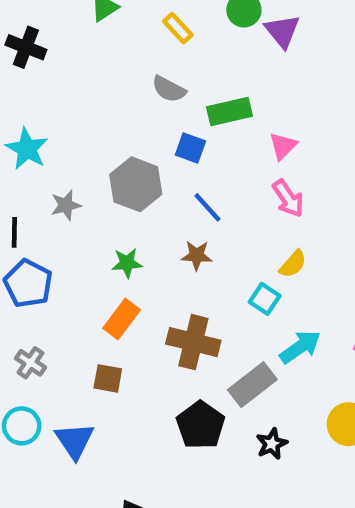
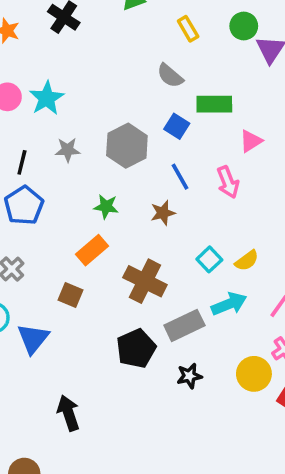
pink arrow: (288, 198) -> (228, 182), moved
brown star: (197, 255) -> (163, 213), turned -30
yellow semicircle: (293, 264) -> (247, 261), moved

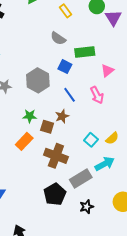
brown square: (71, 295) -> (47, 127), moved

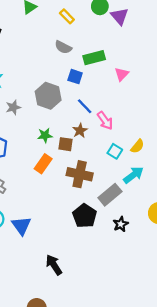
pink arrow: (97, 95) -> (105, 121), moved

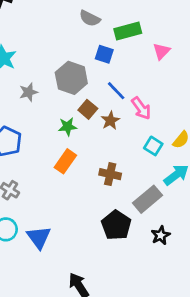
brown square: (65, 144) -> (88, 109), moved, turned 32
brown cross: (80, 174) -> (110, 174), size x0.7

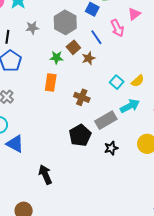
pink arrow: (141, 108) -> (117, 28), moved
orange rectangle: (65, 161) -> (51, 83), turned -36
blue triangle: (39, 237) -> (15, 144), moved, turned -36

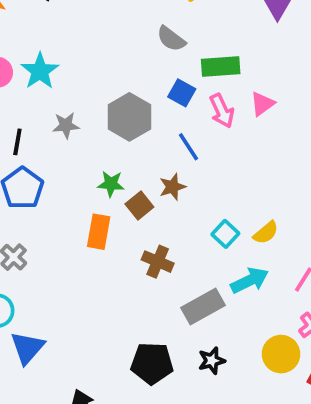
pink arrow: (117, 28) -> (222, 111), moved
brown square: (73, 47) -> (139, 205), moved
black pentagon: (80, 135) -> (152, 363), moved, turned 30
blue triangle: (15, 144) -> (27, 348), turned 42

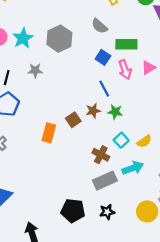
gray hexagon: (129, 117) -> (59, 39), moved
green star: (111, 184) -> (115, 112), moved
brown cross: (158, 262) -> (101, 155), moved

